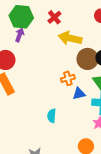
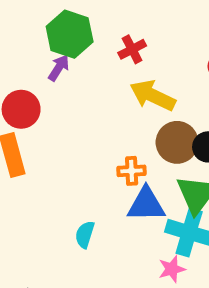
blue triangle: (79, 94) -> (146, 204), size x1.5

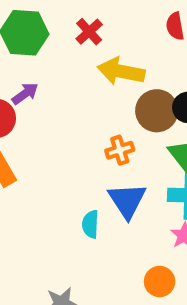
purple arrow: (59, 68) -> (25, 94), moved, turned 36
blue triangle: (146, 204) -> (127, 200), moved, turned -48

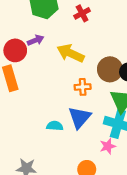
yellow arrow: (121, 71) -> (71, 53), moved
cyan semicircle: (90, 224) -> (55, 126), turned 77

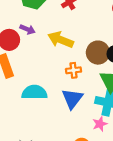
purple arrow: (36, 40) -> (27, 29), turned 48
cyan semicircle: (55, 126) -> (34, 92), moved, size x1.6

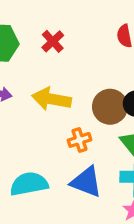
blue triangle: (72, 99) -> (86, 182), turned -35

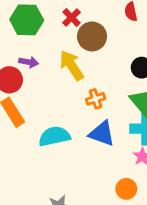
yellow arrow: (52, 99) -> (72, 65), turned 48
brown circle: (110, 107) -> (92, 36), moved

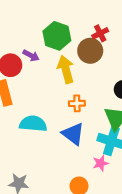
red cross: (72, 18) -> (100, 33), moved
green hexagon: (27, 20) -> (57, 36), moved

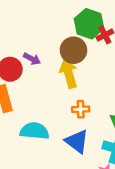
green hexagon: (57, 36) -> (89, 24), moved
brown circle: (90, 51) -> (74, 50), moved

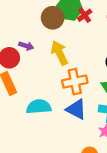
brown circle: (74, 50) -> (53, 18), moved
orange cross: (81, 109) -> (75, 82), size x1.6

